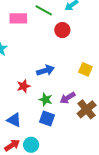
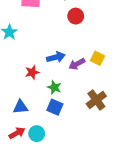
purple arrow: (68, 98) -> (77, 64), moved
blue triangle: (14, 120) -> (20, 107), turned -35

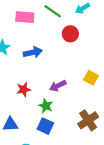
blue arrow: (56, 57) -> (33, 52), moved
purple arrow: (77, 64) -> (58, 86), moved

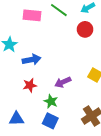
red circle: (70, 34) -> (85, 29), moved
blue arrow: (33, 52) -> (32, 60), moved

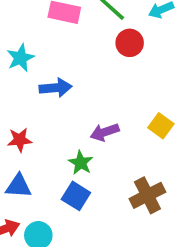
red circle: (85, 29) -> (130, 43), moved
red star: (30, 85) -> (20, 140), moved

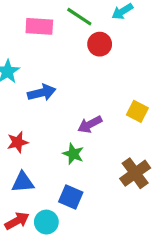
blue square: (76, 196) -> (71, 197), moved

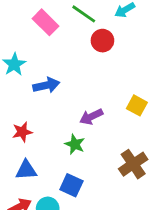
pink rectangle: (39, 26) -> (46, 22), turned 40

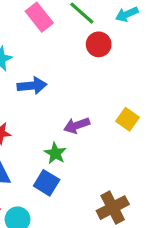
brown cross: (133, 164) -> (113, 208), moved
blue square: (71, 185) -> (47, 183), moved

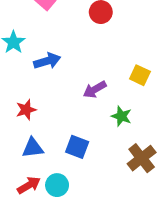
green star: (55, 153) -> (121, 116), moved

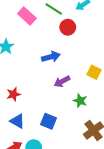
blue arrow: (47, 61) -> (51, 57), moved
blue triangle: (33, 148) -> (17, 121), turned 35

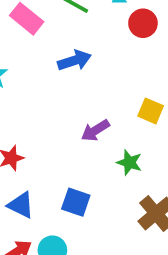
red circle: (68, 27) -> (143, 23), moved
blue arrow: (51, 57) -> (74, 61), moved

